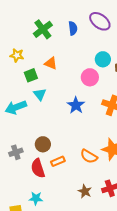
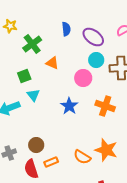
purple ellipse: (100, 21) -> (93, 37), moved
green cross: (43, 29) -> (32, 44), moved
yellow star: (17, 55) -> (10, 26), moved
orange triangle: (51, 63) -> (52, 63), moved

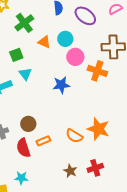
cyan circle: (96, 60) -> (65, 39), moved
blue star: (69, 106) -> (61, 85), turned 30
orange cross: (105, 106) -> (97, 71), moved

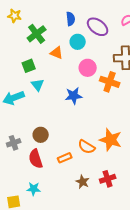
cyan circle: (65, 39) -> (78, 42), moved
orange rectangle: (43, 141) -> (65, 158), moved

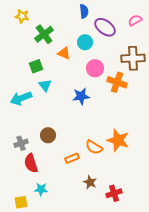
blue semicircle: (71, 19) -> (84, 11), moved
red semicircle: (36, 159) -> (31, 163), moved
red cross: (108, 179) -> (114, 193), moved

